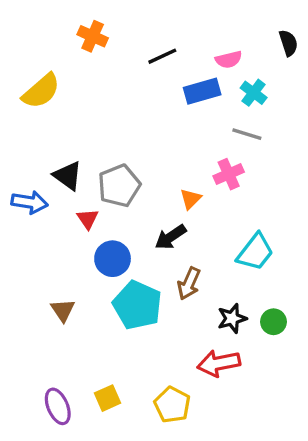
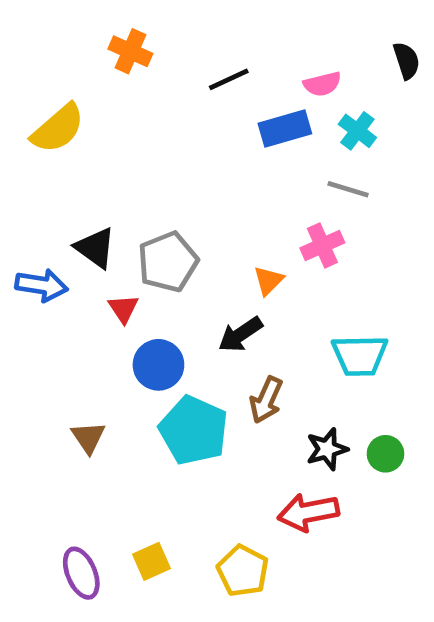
cyan trapezoid: (255, 252) -> (360, 355), turned 51

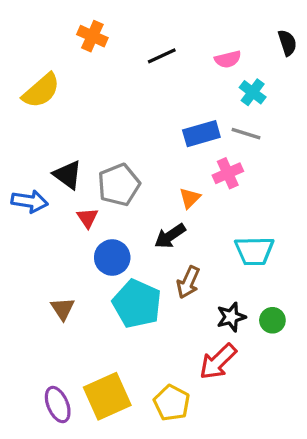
blue rectangle: (285, 128) -> (201, 134), moved
red arrow: (308, 512) -> (218, 362), turned -33
yellow square: (151, 561) -> (107, 396), size x1.8

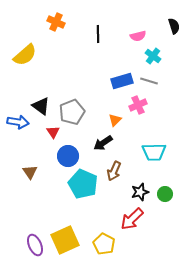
black line: (162, 56) -> (98, 34), turned -66
brown triangle: (63, 309) -> (30, 172), moved

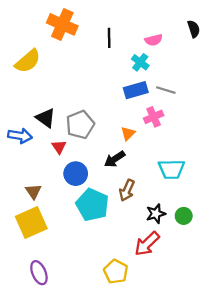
orange cross: (56, 22) -> (62, 24), size x1.5
cyan cross: (153, 56) -> (140, 62), moved
yellow square: (65, 240) -> (31, 223), moved

